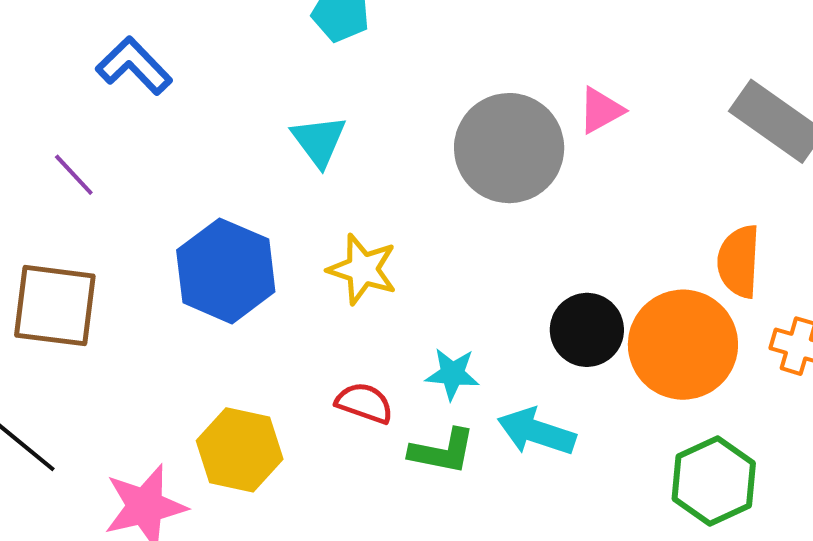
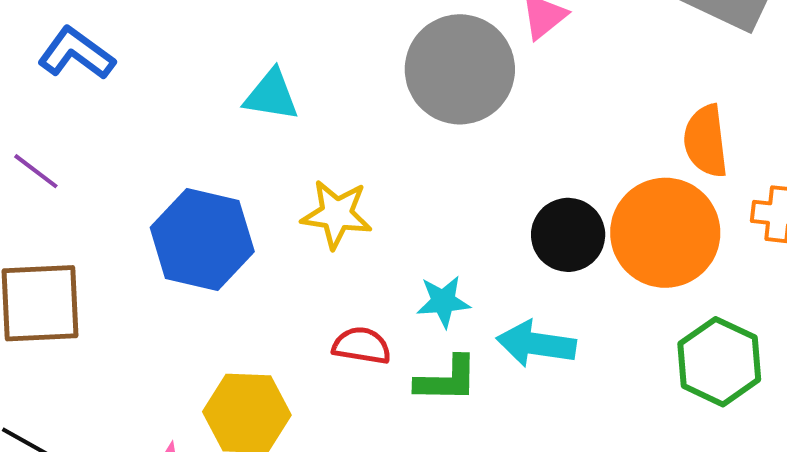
cyan triangle: (319, 141) -> (271, 95), turned -34

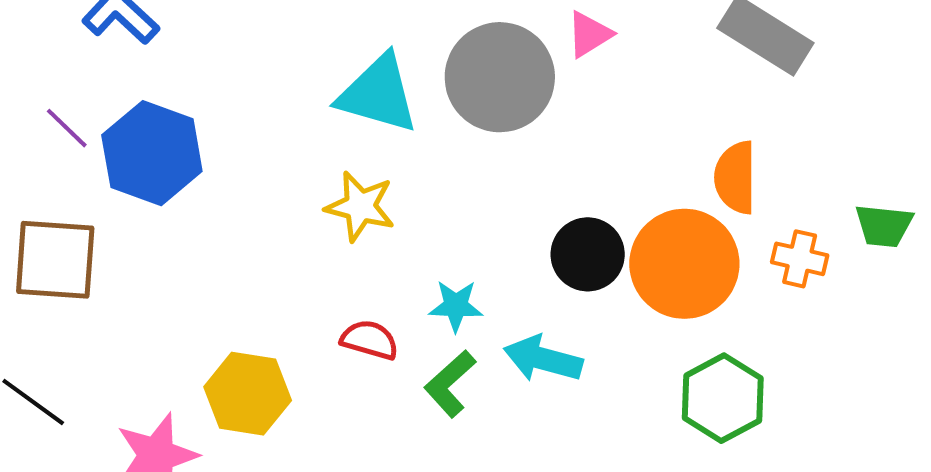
cyan triangle: (271, 95) -> (378, 94), moved, size x1.5
blue hexagon: (202, 240) -> (152, 153), moved
green L-shape: (447, 380) -> (450, 384), turned 130

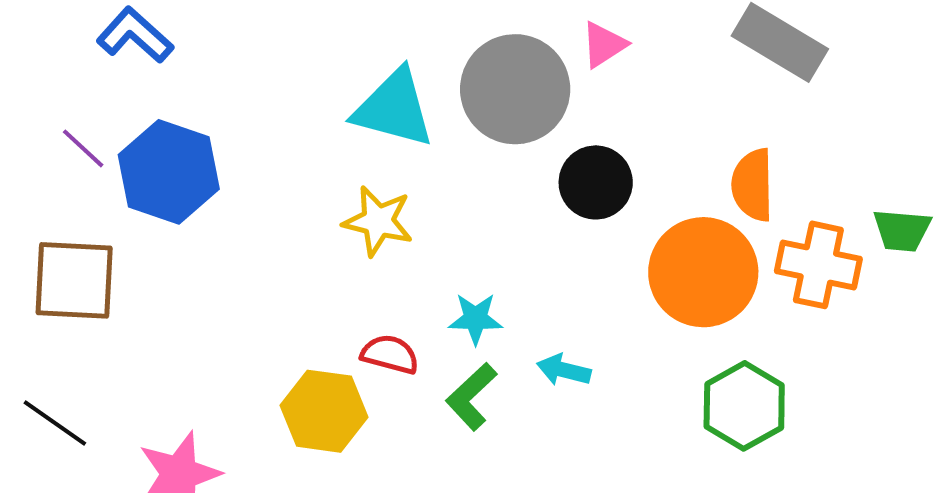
black circle: (588, 254) -> (596, 182), moved
orange cross: (800, 259) -> (818, 265), size x1.5
cyan arrow: (543, 359) -> (564, 370), size x0.7
yellow hexagon: (248, 394) -> (324, 411), moved

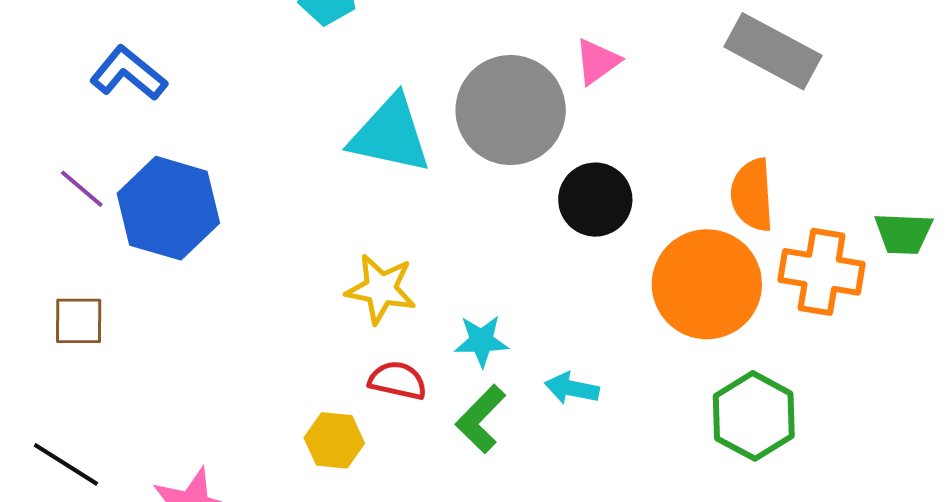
yellow star: (378, 221) -> (381, 289), moved
brown square: (74, 280) -> (79, 321), size x0.6
yellow hexagon: (324, 411) -> (334, 440), size x0.7

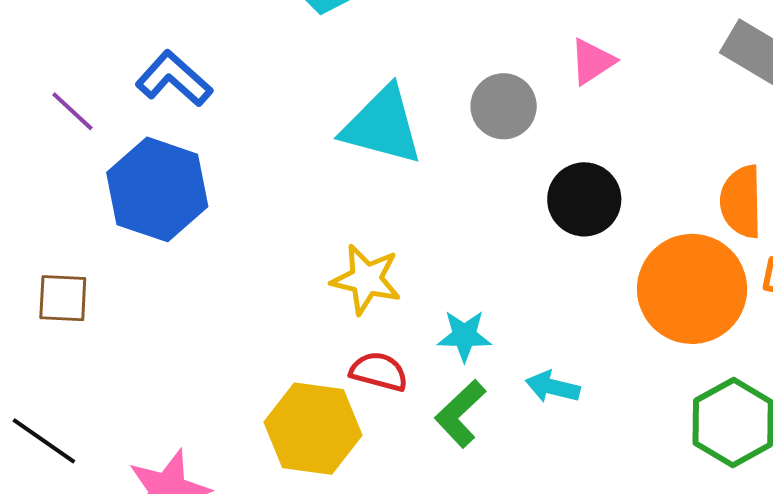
blue L-shape: (128, 73) -> (174, 79), moved
gray circle: (511, 110) -> (504, 106), size x0.6
purple line: (82, 189) -> (72, 111), moved
yellow hexagon: (334, 440) -> (313, 429), size x1.6

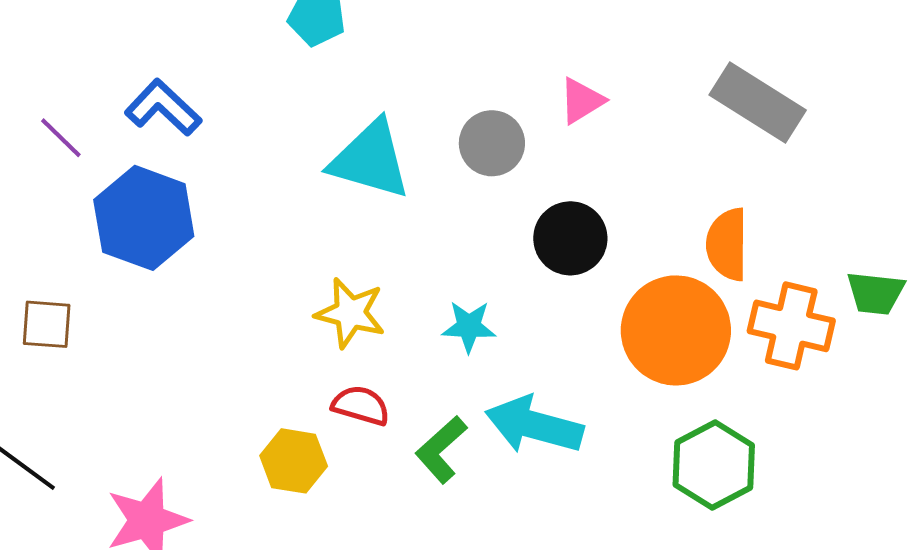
cyan star: (464, 336) -> (469, 327), moved
cyan arrow: (553, 387) -> (534, 425), size x1.8
yellow hexagon: (313, 429) -> (294, 461), size x0.7

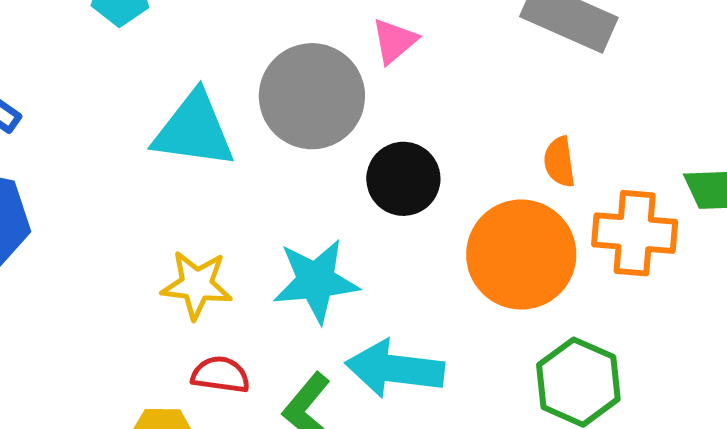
gray circle: (492, 143) -> (312, 96), size x1.6
orange semicircle: (727, 244) -> (559, 162), size x0.7
cyan star: (469, 327) -> (316, 281), size x1.6

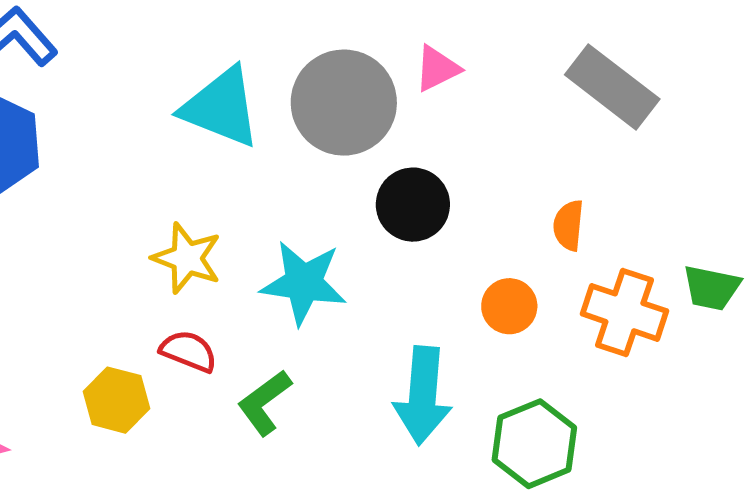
orange circle: (521, 255) -> (509, 306), size x0.5
cyan arrow: (395, 369) -> (423, 396), moved, turned -106

